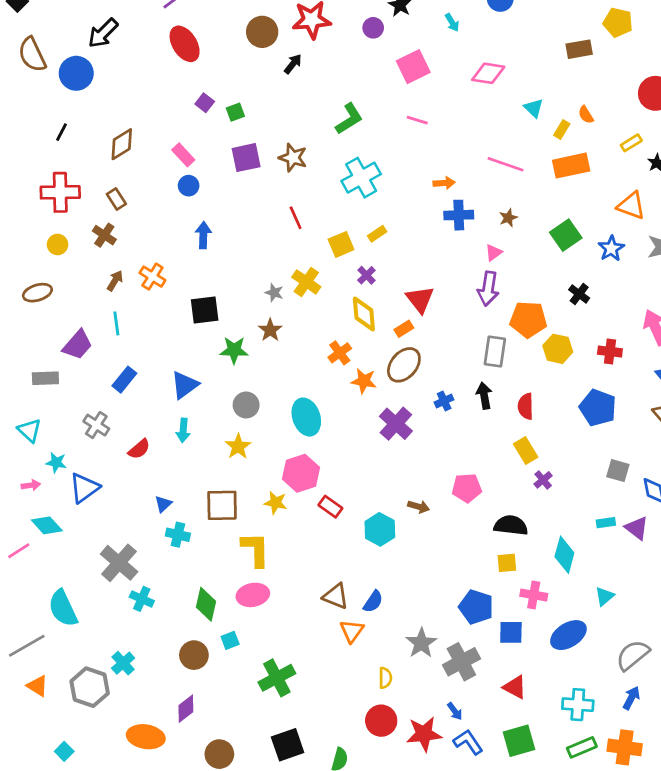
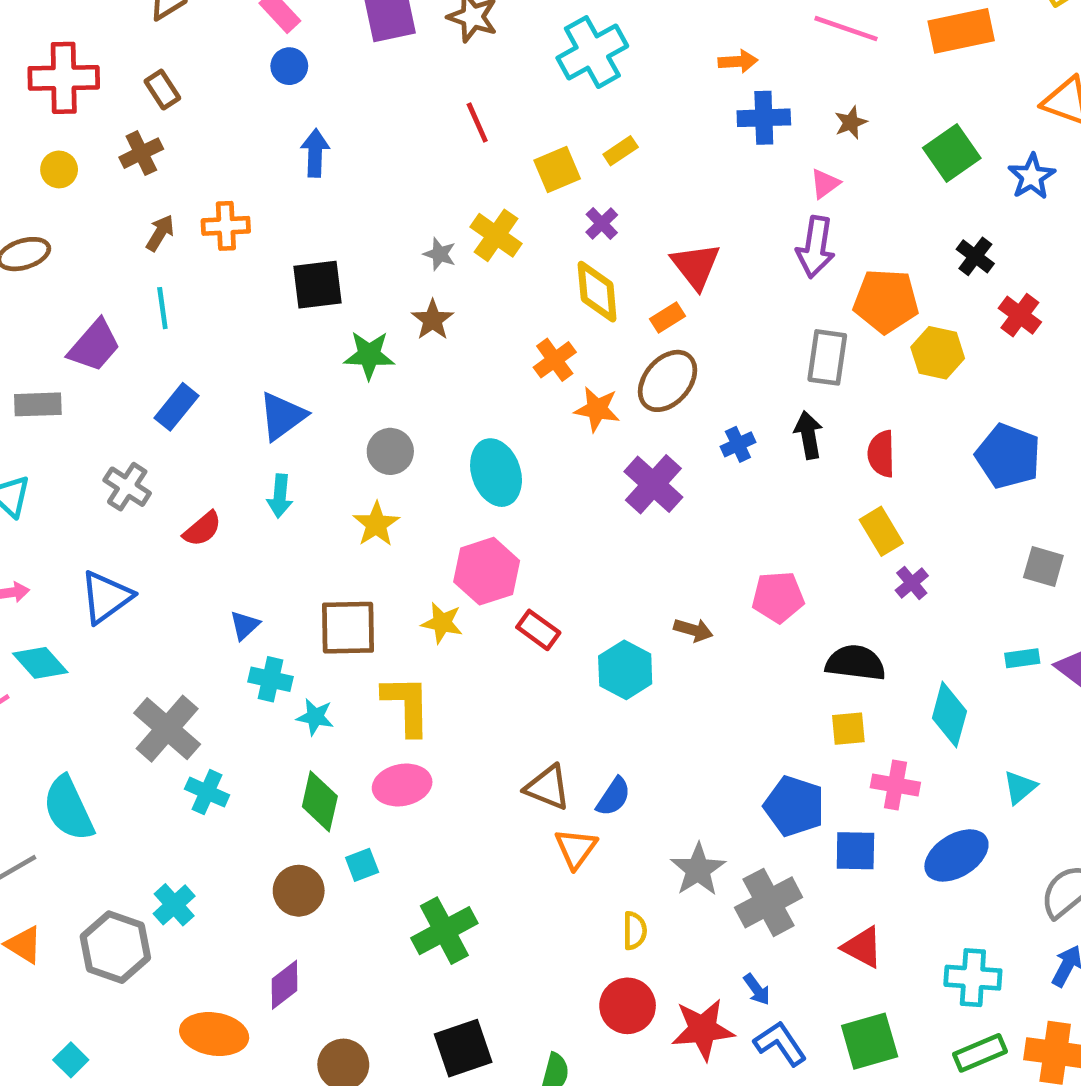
brown cross: (104, 235) -> (141, 153), turned 30
orange cross: (152, 277) -> (226, 226), turned -35
red cross: (610, 351) -> (1020, 315), moved, turned 30
cyan star: (56, 462) -> (315, 717), moved

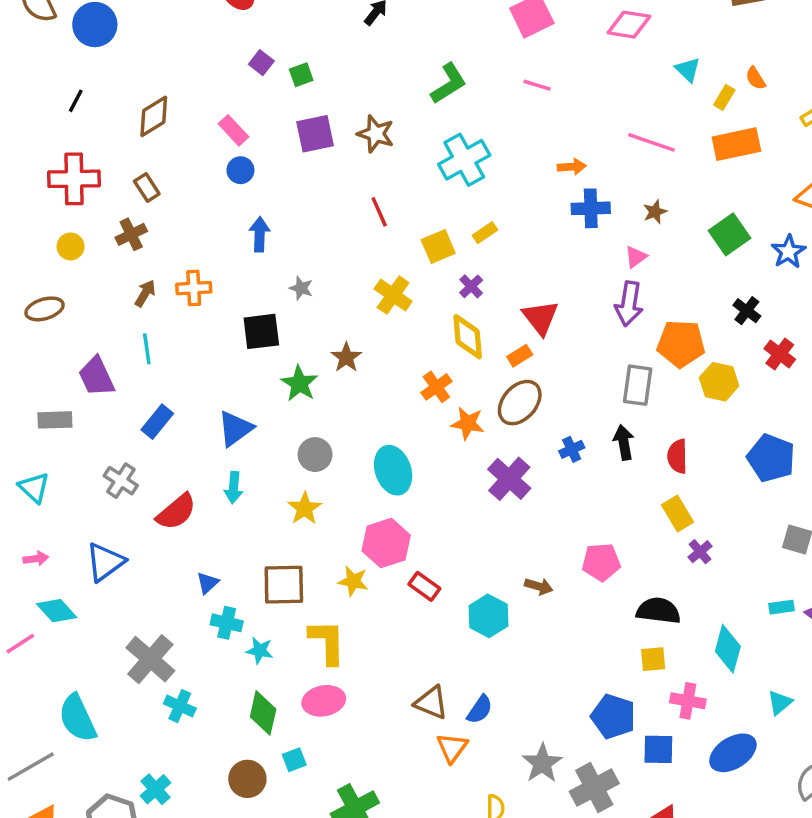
gray star: (440, 254) -> (301, 288), moved
purple trapezoid: (94, 346) -> (97, 377), turned 114
green star: (369, 355) -> (299, 383), turned 30
red semicircle: (202, 529) -> (176, 512), size x1.4

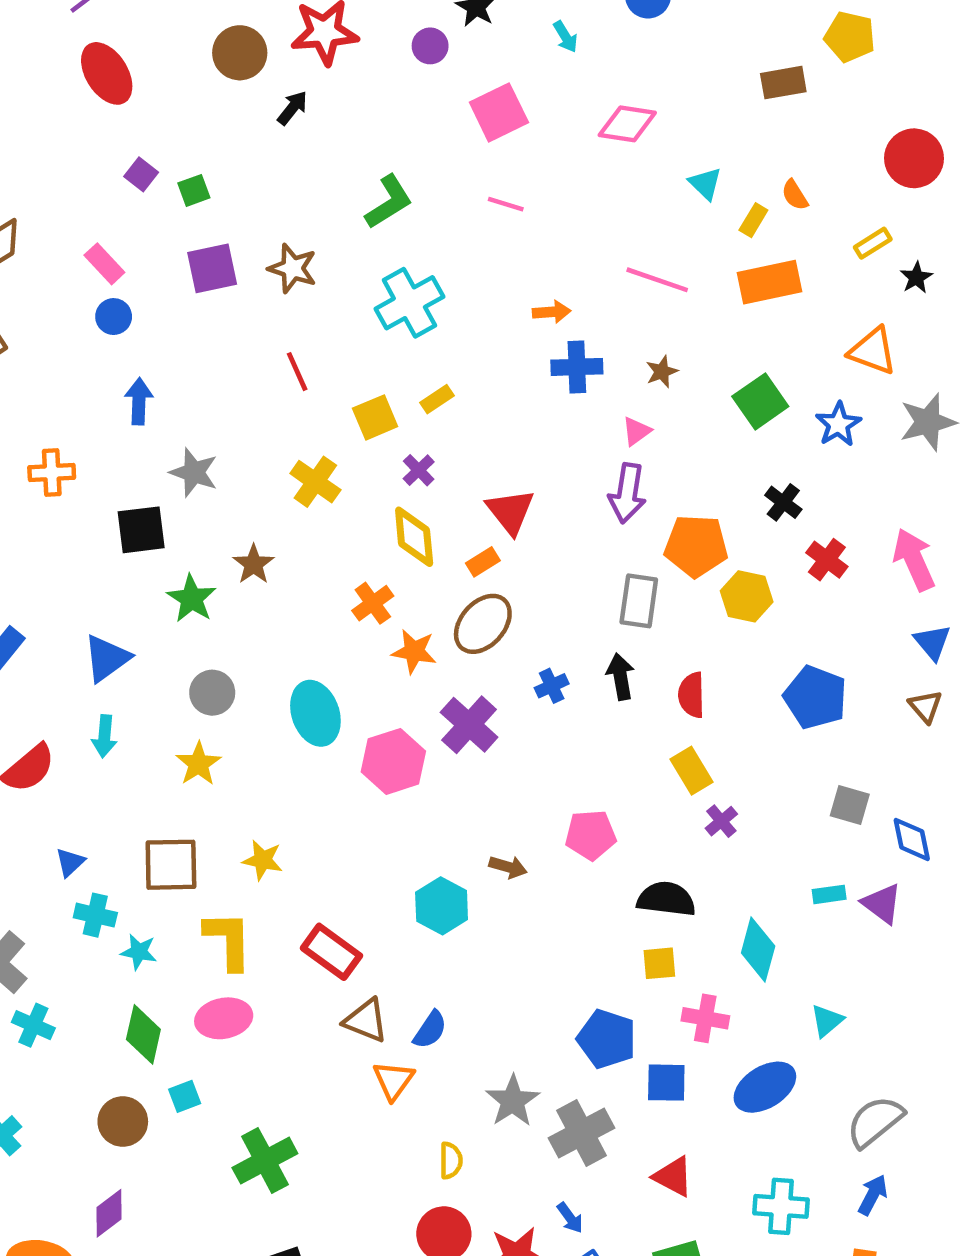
gray star: (301, 288) -> (194, 472), size x1.5
pink hexagon: (386, 543) -> (393, 761), moved
red rectangle: (424, 586) -> (331, 952), moved, size x1.4

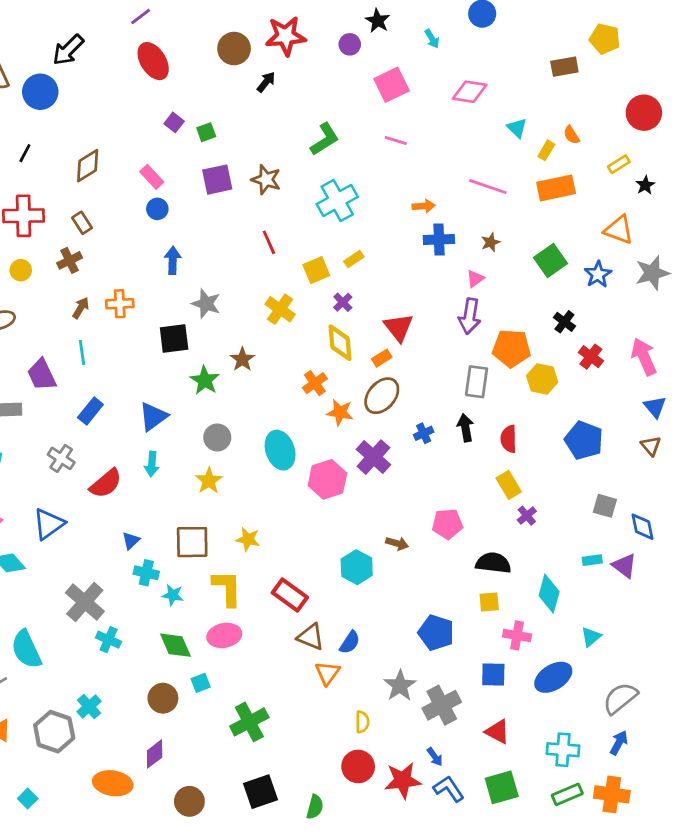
green diamond: (143, 1034) -> (175, 645), turned -36
blue pentagon: (607, 1039) -> (436, 633), moved

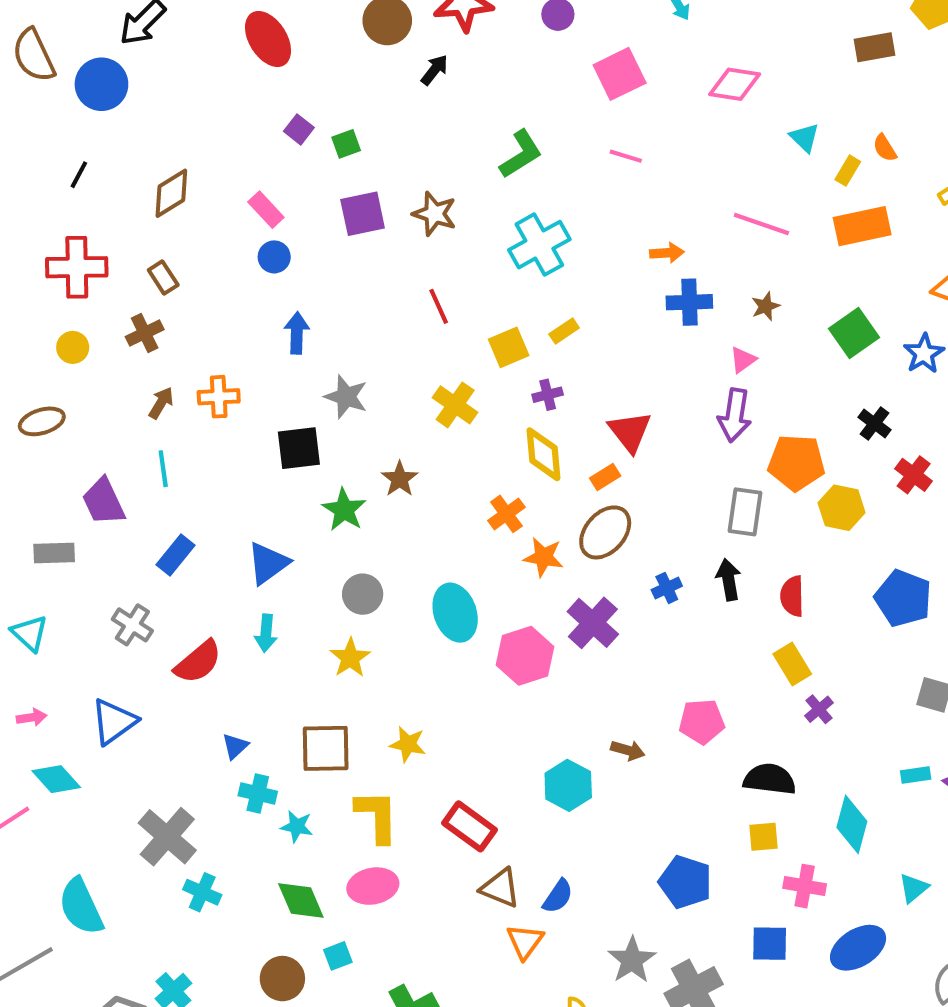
purple cross: (343, 302) -> (548, 395), turned 30

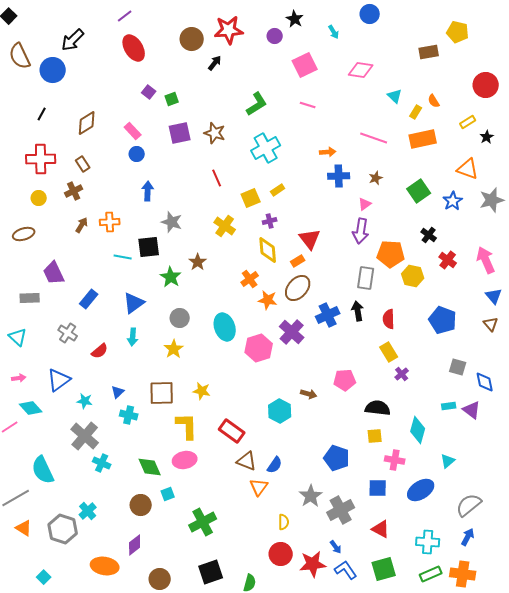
cyan line: (163, 469) -> (123, 257), moved, turned -72
blue cross: (667, 588) -> (328, 315), size x1.6
red semicircle: (198, 662) -> (100, 351), size x0.7
cyan star: (297, 826) -> (85, 401), moved

